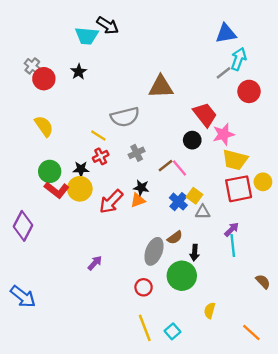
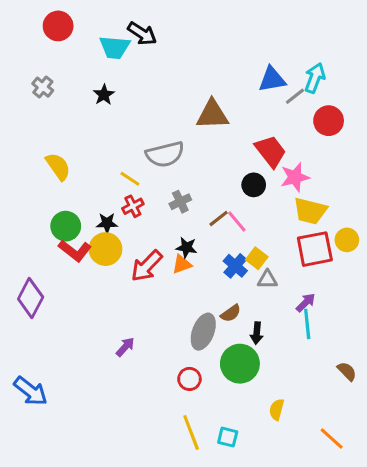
blue triangle: (226, 33) -> (272, 79), moved
red circle: (44, 79) -> (58, 26), moved
cyan square: (173, 331) -> (228, 437), turned -35

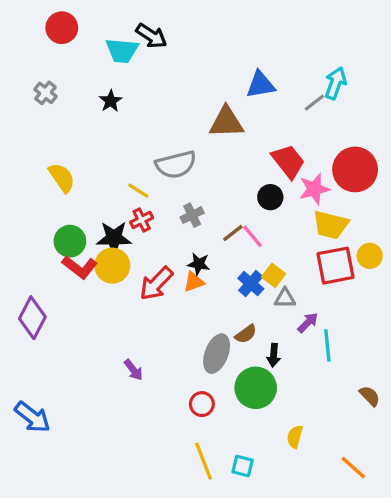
blue triangle: (272, 79) -> (261, 85), moved
red circle: (329, 121) -> (355, 169), moved, size x1.4
black star: (107, 223) -> (114, 238), size x1.5
purple arrow: (306, 303) -> (308, 323), moved
purple arrow: (125, 347) -> (133, 370), turned 100

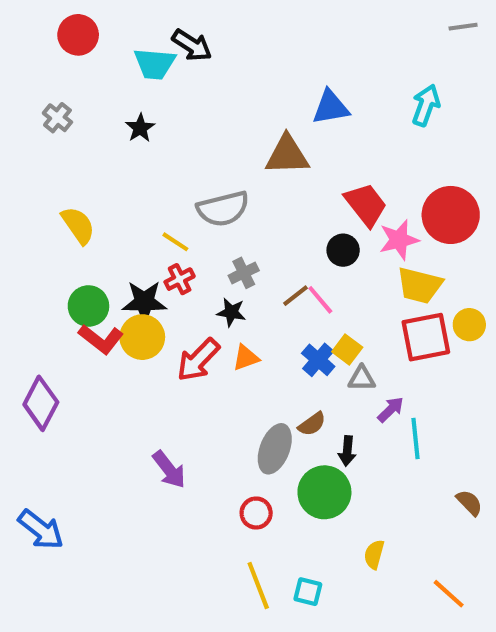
gray line: (314, 103) -> (463, 27), moved, turned 30
black star: (199, 264) -> (231, 312), moved
purple arrow: (133, 370) -> (169, 470), size x1.4

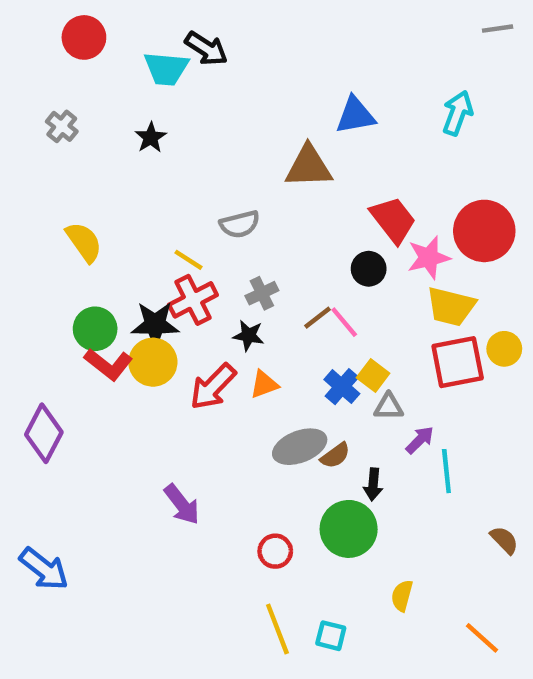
gray semicircle: (223, 209) -> (240, 224), size x0.7
red cross: (180, 279) -> (193, 300), size x1.5
gray ellipse: (275, 449) -> (300, 447), moved, turned 48

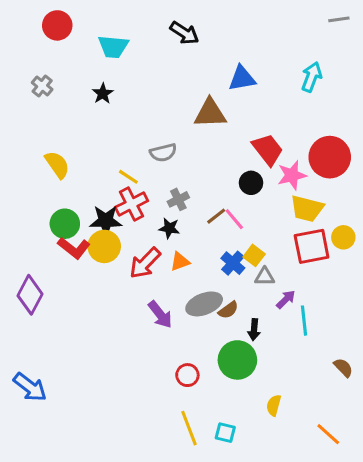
black arrow: (206, 49) -> (184, 33), moved
purple arrow: (182, 504) -> (160, 315), moved

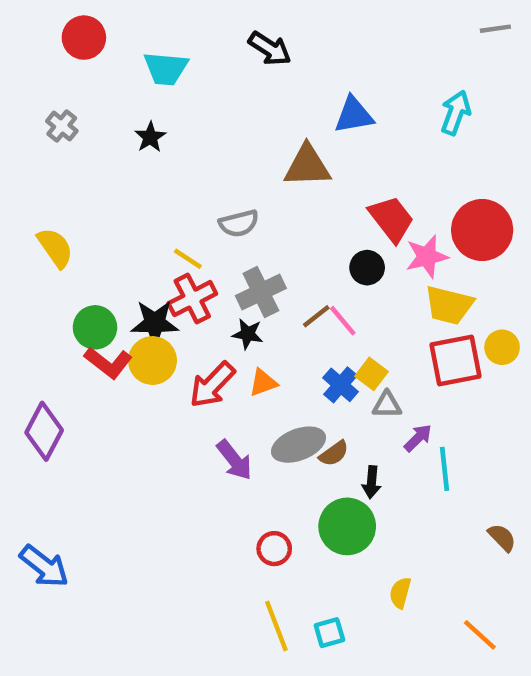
yellow semicircle: (57, 165) -> (55, 248), moved
gray cross: (178, 199) -> (261, 292), size x1.5
cyan square: (225, 433) -> (329, 633), turned -30

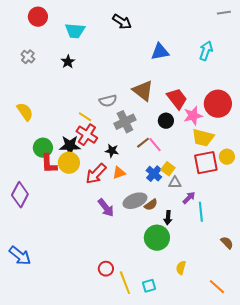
brown triangle: (307, 166) -> (143, 91), moved, turned 40
gray cross: (261, 292) -> (125, 122), moved
red cross: (192, 299) -> (87, 135), turned -30
red L-shape: (108, 363) -> (49, 164), turned 50
red circle: (274, 549) -> (106, 269), moved

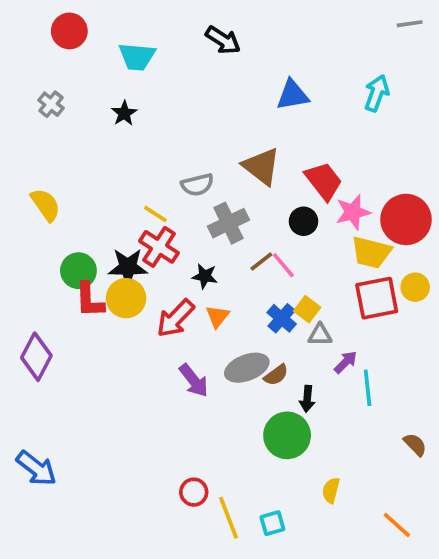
red circle: (218, 104) -> (406, 219), moved
orange triangle: (119, 173) -> (218, 316), turned -32

